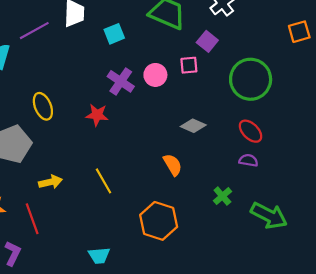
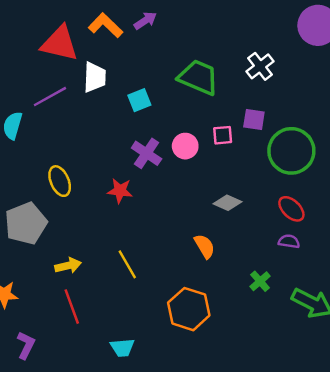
purple square: (207, 41) -> (254, 120), moved, turned -30
red line: (32, 219) -> (72, 307), moved

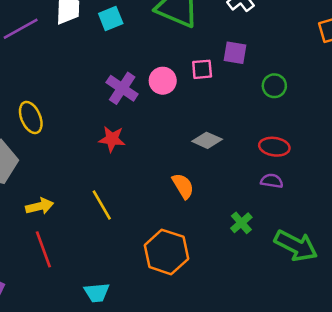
cyan square: (139, 100) -> (111, 19), moved
green circle: (291, 151) -> (274, 86), size x0.5
red star: (120, 191) -> (112, 139), moved
red ellipse: (291, 209) -> (274, 147), turned -36

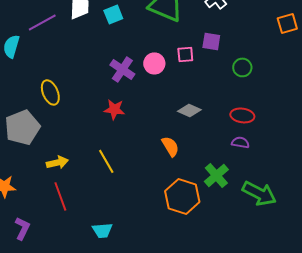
green cross: (241, 223) -> (216, 175), size x1.4
orange hexagon: (166, 252) -> (182, 196), moved

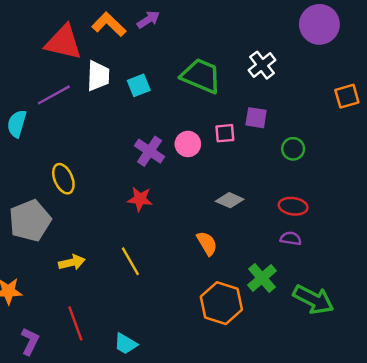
red line: (60, 196) -> (75, 323), moved
cyan trapezoid: (102, 230) -> (126, 344), turned 35

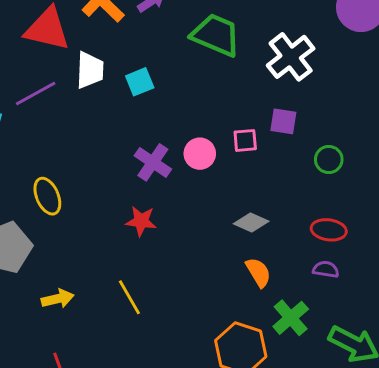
white cross: (262, 65) -> (291, 57), size x1.4
green trapezoid: (201, 76) -> (216, 35), moved
orange semicircle: (207, 243) -> (258, 272), moved

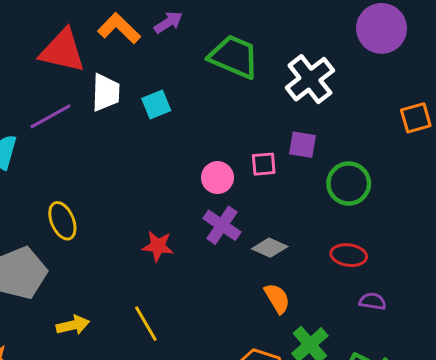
green circle: (329, 159) -> (349, 183), size x1.5
purple cross: (153, 162) -> (222, 225), moved
purple semicircle: (326, 269) -> (373, 301), moved

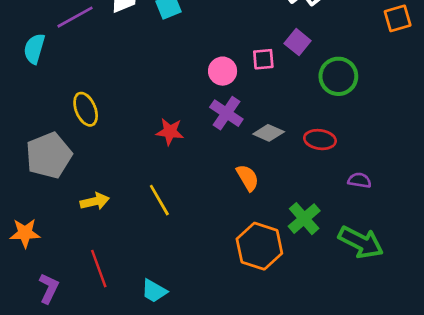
purple square: (302, 145) -> (298, 42), turned 30
red ellipse: (349, 255) -> (320, 140), moved
orange semicircle: (277, 298) -> (248, 178), moved

